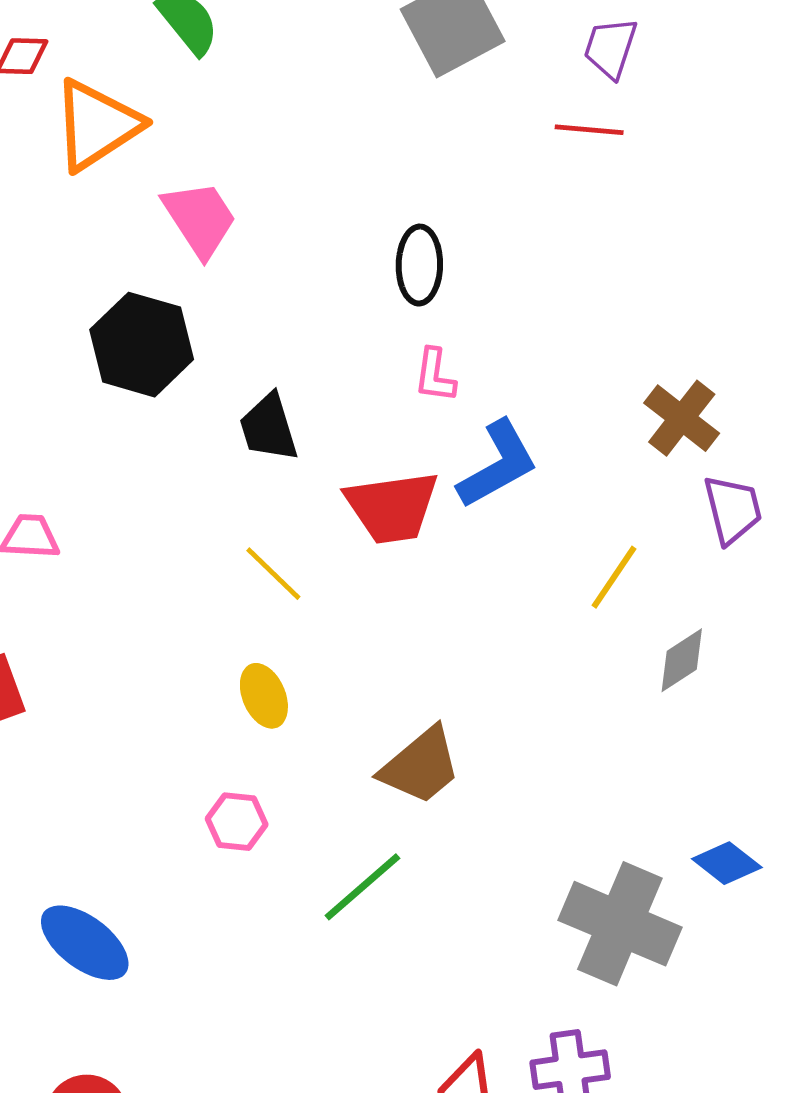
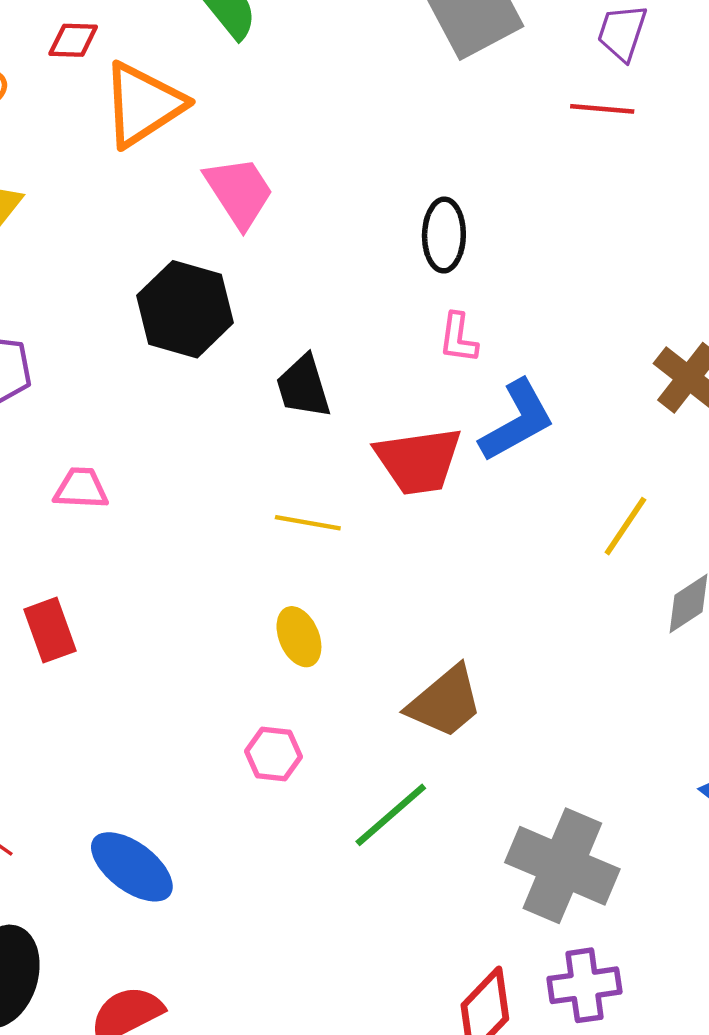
yellow line: (273, 574) -> (308, 523), turned -34
gray cross: (620, 924) -> (562, 866), moved

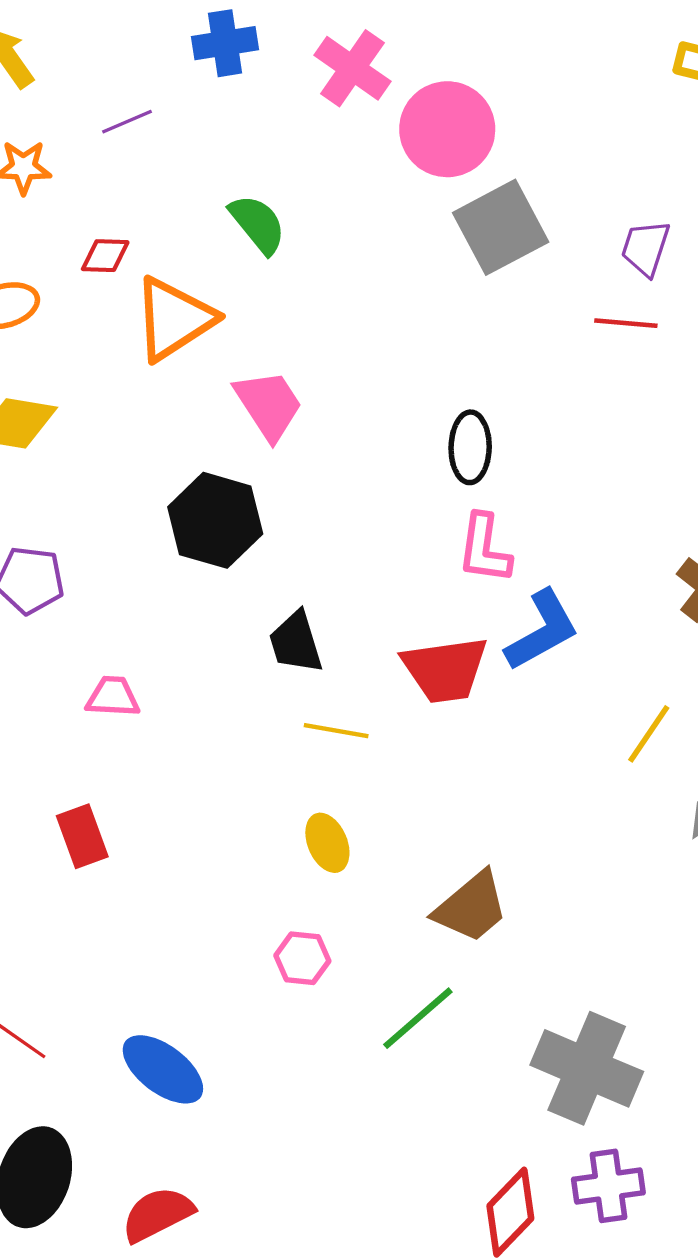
pink L-shape: (458, 338) -> (484, 549), size x1.4
black trapezoid: (303, 387) -> (296, 642), moved

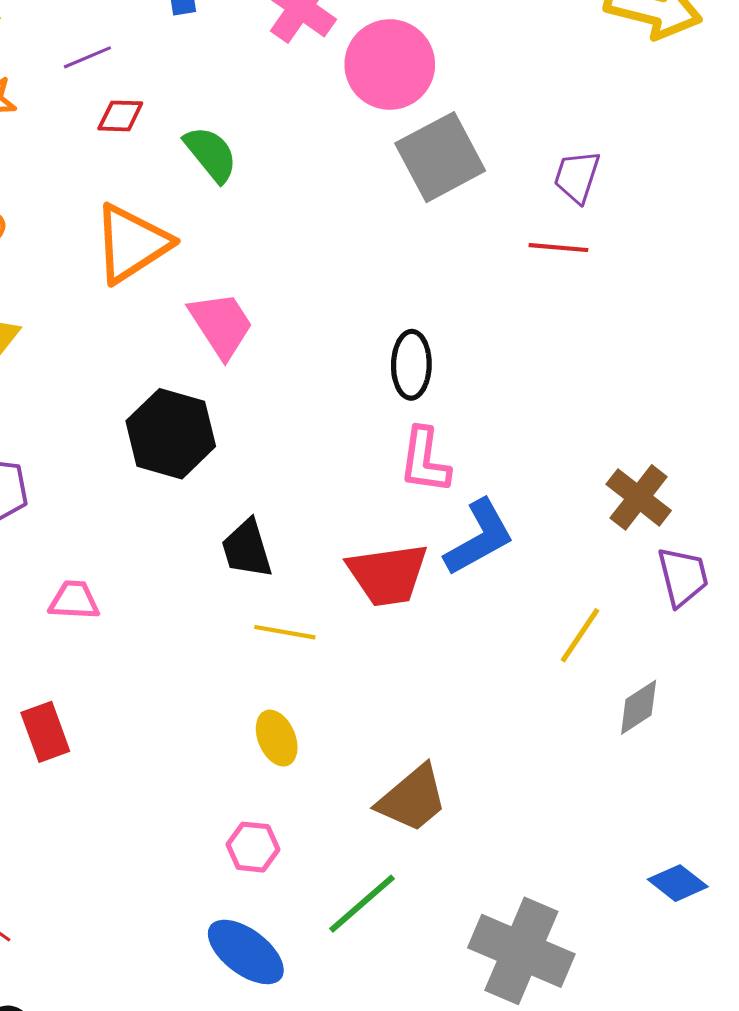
red diamond: (105, 256) -> (120, 116), moved
blue ellipse: (163, 1069) -> (246, 952), moved

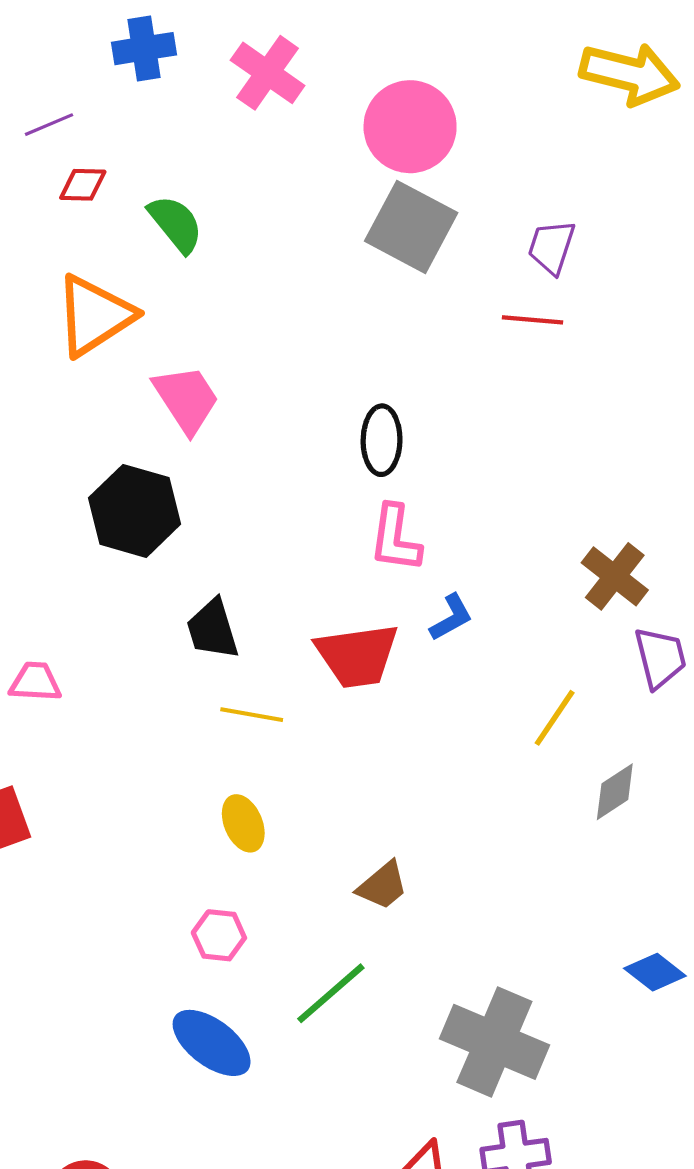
pink circle: (390, 65) -> (410, 127), moved
gray square: (440, 157) -> (411, 227), turned -34
blue L-shape: (479, 538) -> (451, 618), size x0.6
brown trapezoid: (412, 799) -> (383, 886), size x0.7

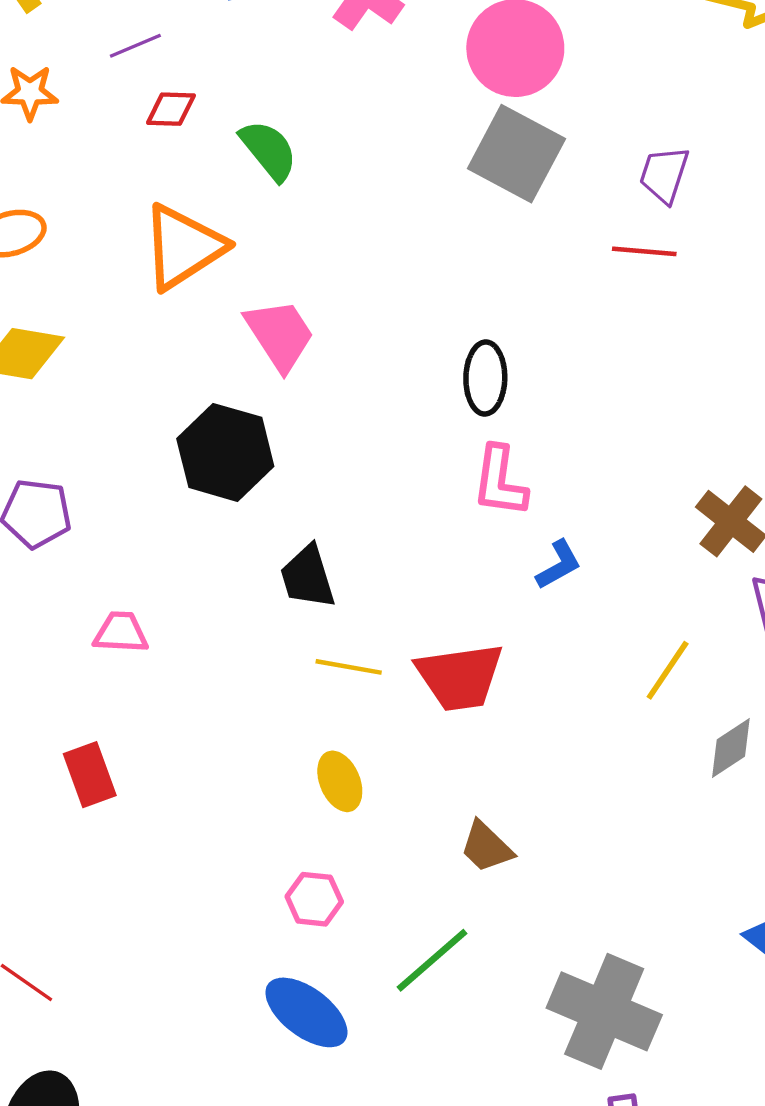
red trapezoid: (357, 656) -> (460, 677), moved
brown trapezoid: (383, 886) -> (486, 847), turned 84

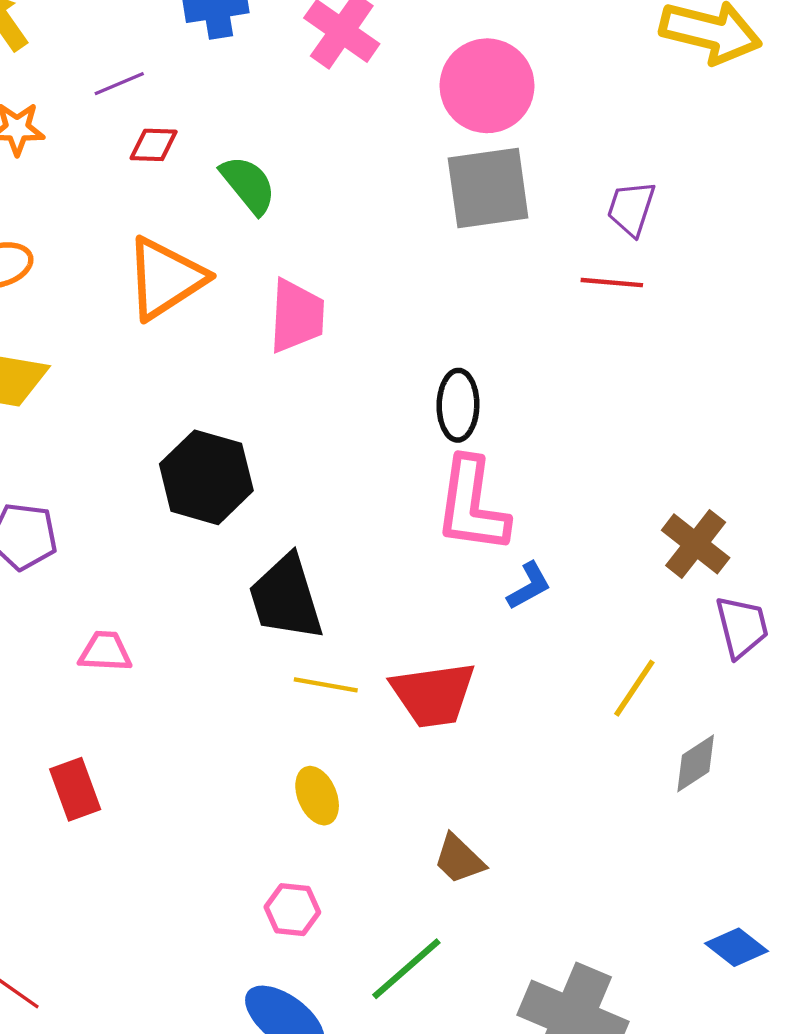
gray square: (516, 154) -> (488, 188), turned -36
pink trapezoid: (280, 335) -> (297, 316), moved, turned 36
pink L-shape: (500, 481) -> (472, 505), size x1.4
black trapezoid: (308, 577) -> (286, 598), size x1.4

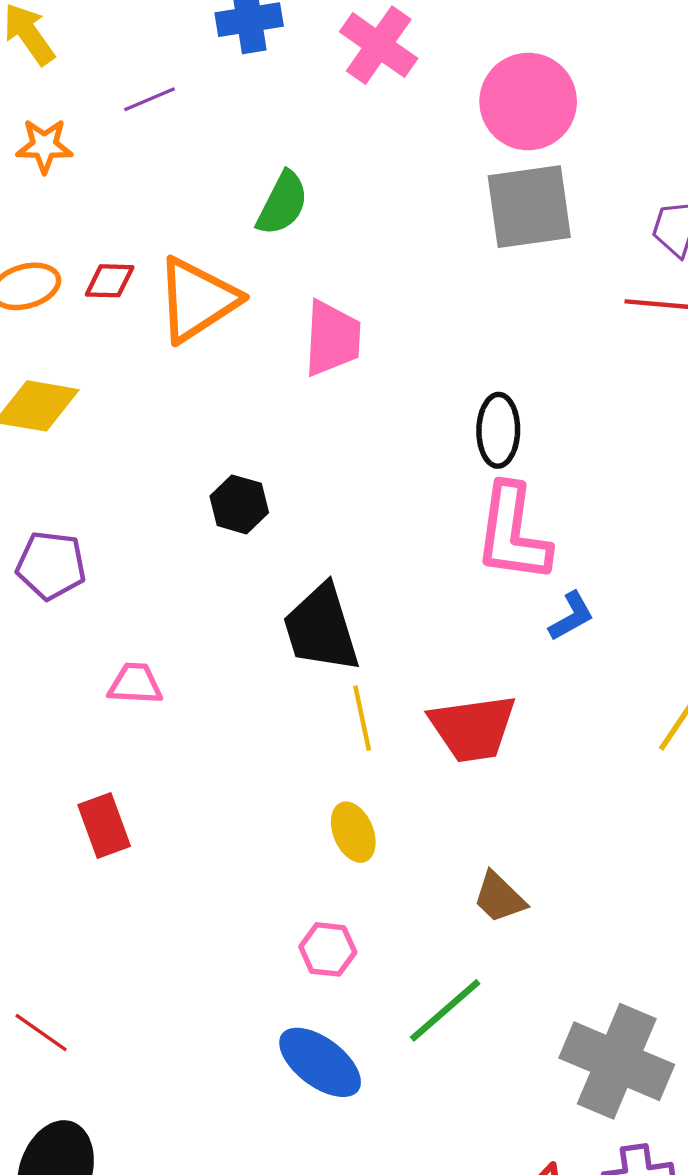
red diamond: (154, 145) -> (110, 281), moved
green semicircle: (248, 185) -> (282, 203), turned 66
black hexagon: (206, 477) -> (239, 504), size x0.6
yellow line: (326, 685) -> (362, 718), turned 68

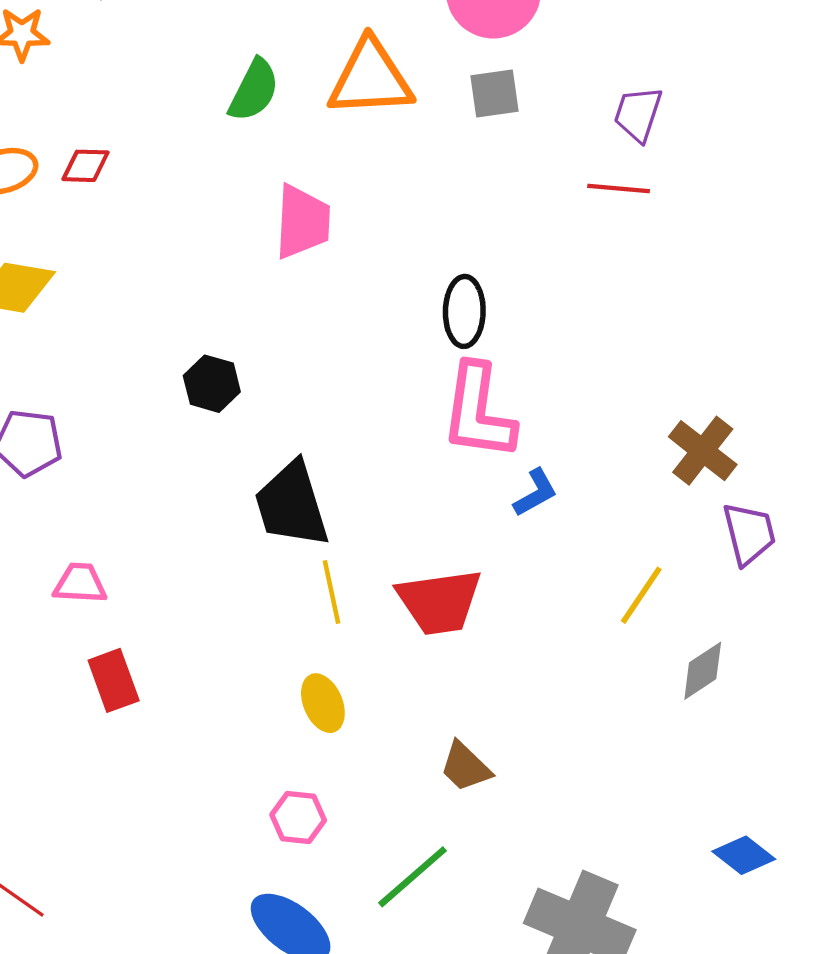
gray square: (529, 207) -> (494, 93), size x0.6
orange triangle: (197, 300) -> (370, 78), moved, turned 30
pink trapezoid: (135, 684) -> (80, 583), moved
red rectangle: (104, 825) -> (114, 680), moved

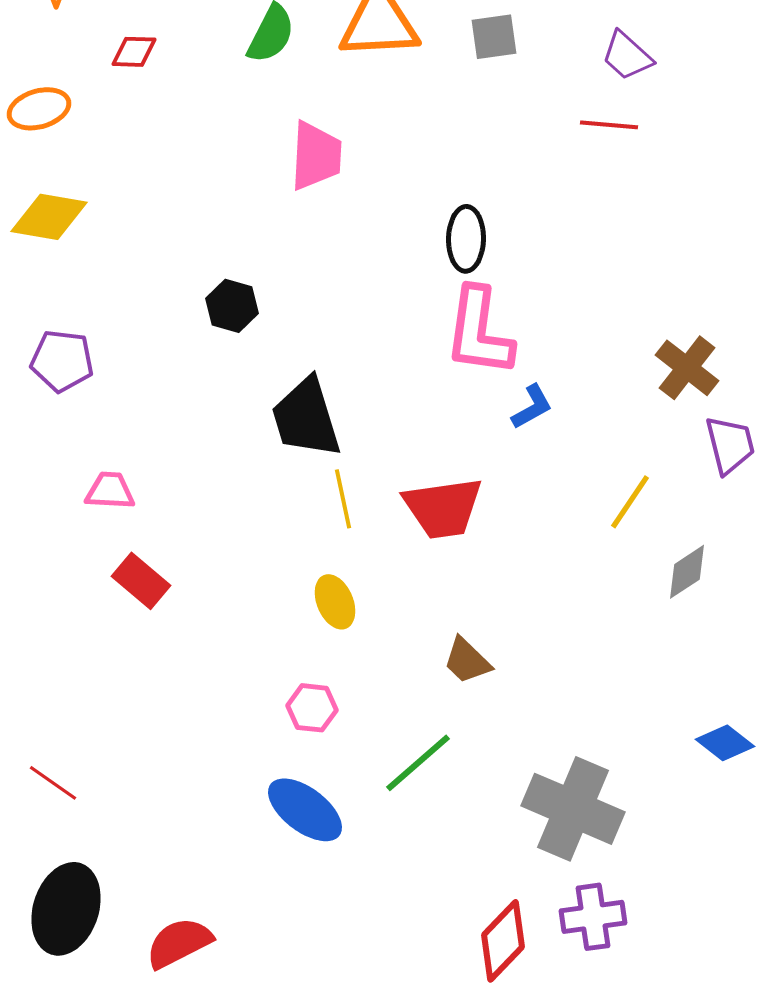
purple trapezoid: (638, 114) -> (627, 56), turned -66
red diamond: (86, 166) -> (134, 52), moved
red rectangle: (114, 680) -> (141, 581), turned -30

